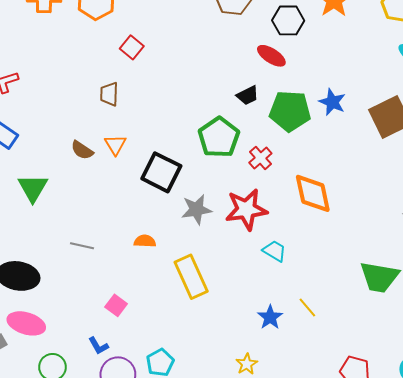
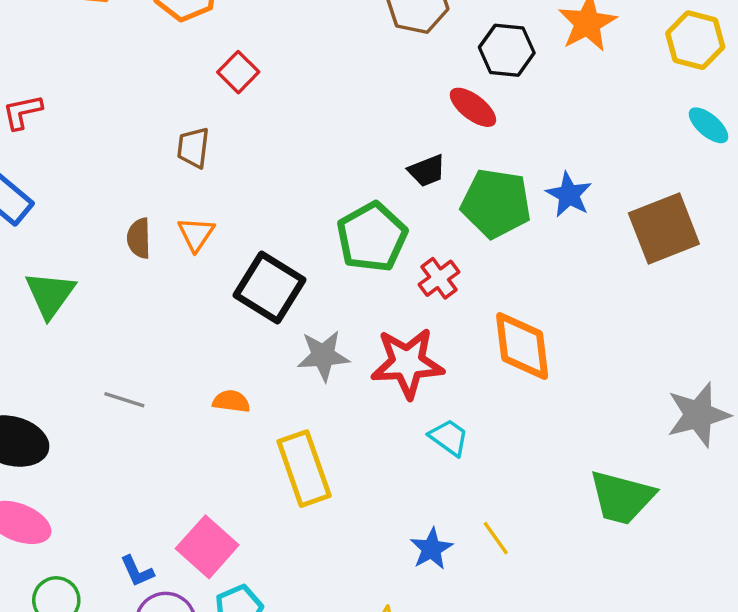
brown semicircle: (82, 150) -> (139, 238), turned 50
pink square: (116, 305) -> (207, 547), moved, size x1.6

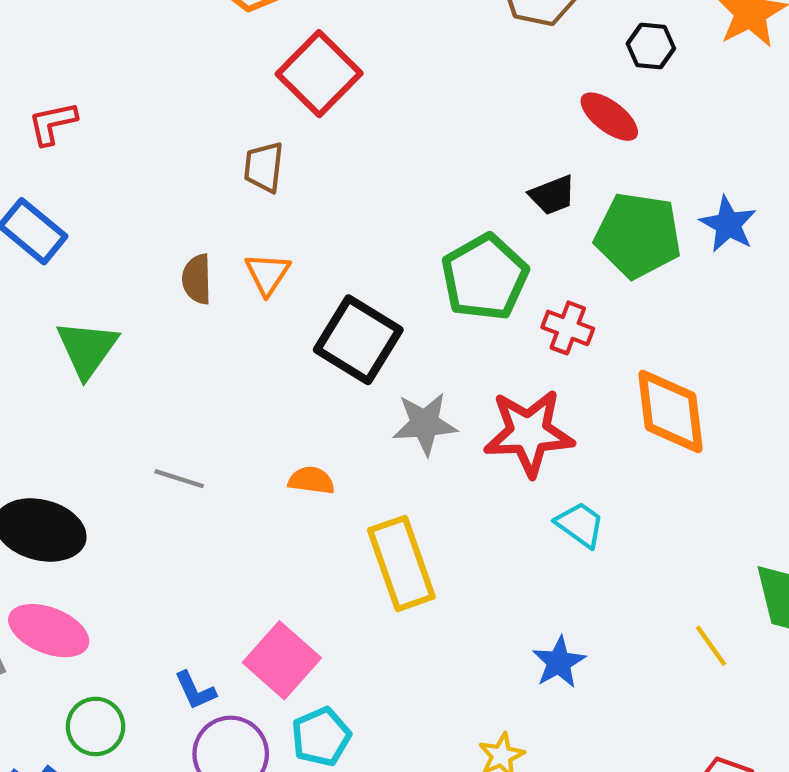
black hexagon: (507, 50) -> (651, 46), size x0.7
red square: (238, 72) -> (319, 74), size x1.6
red cross: (439, 278) -> (568, 328), turned -33
yellow line: (496, 538) -> (711, 646), moved

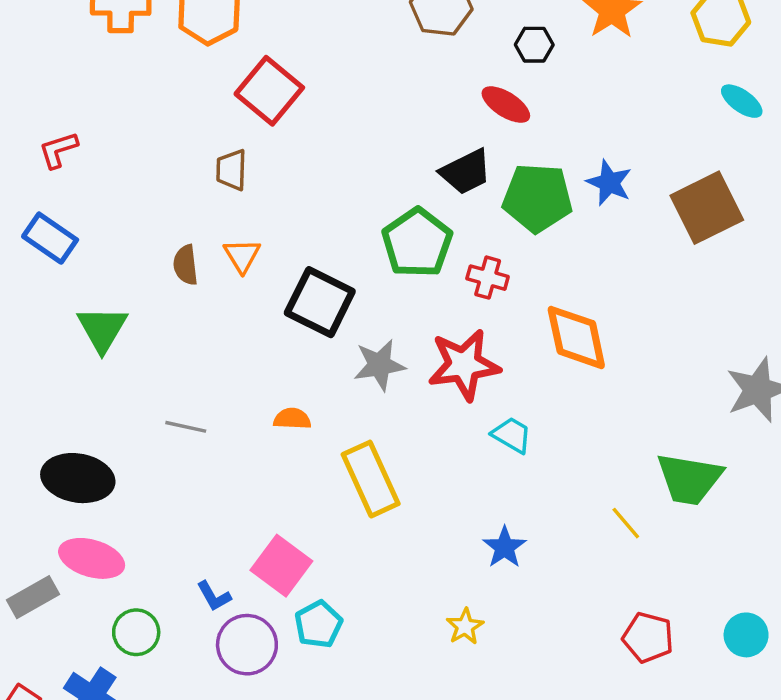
black trapezoid: (552, 195) -> (466, 172), size x1.4

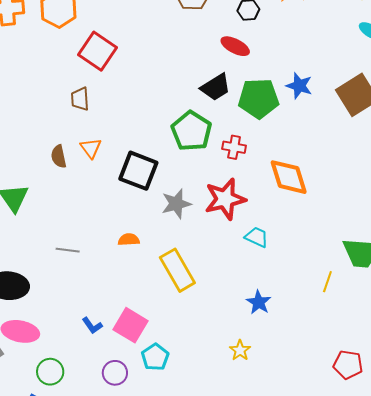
yellow line: (626, 523) -> (327, 282), turned 65
blue L-shape: (214, 596) -> (92, 325), moved
red pentagon: (648, 637) -> (348, 365), moved
purple circle: (247, 645) -> (115, 373), size x0.7

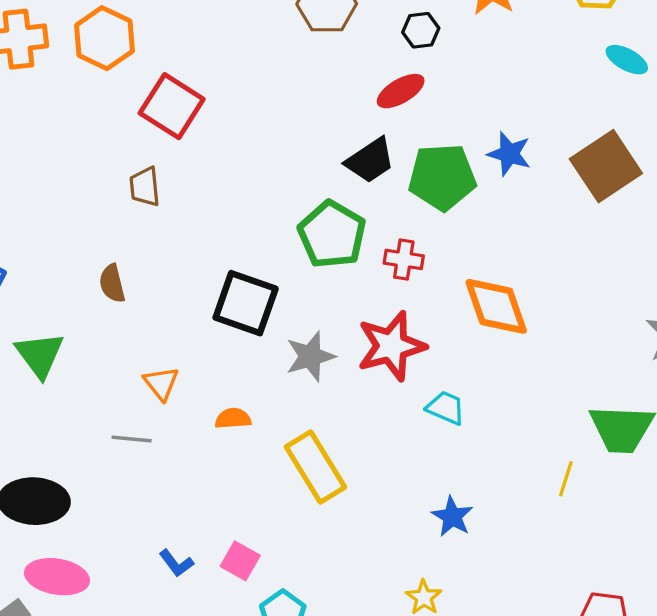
red ellipse: (235, 46) -> (401, 91), turned -56
orange triangle: (91, 148) -> (161, 383), moved
pink square: (131, 325) -> (240, 561), size x0.7

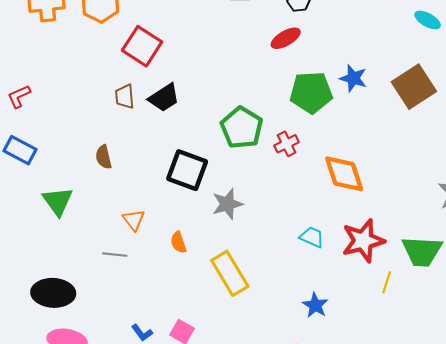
black trapezoid: (370, 160) -> (164, 98), moved
red cross: (404, 259) -> (287, 144), turned -35
red star: (391, 346) -> (363, 241), moved
orange semicircle: (233, 418) -> (178, 242), turned -105

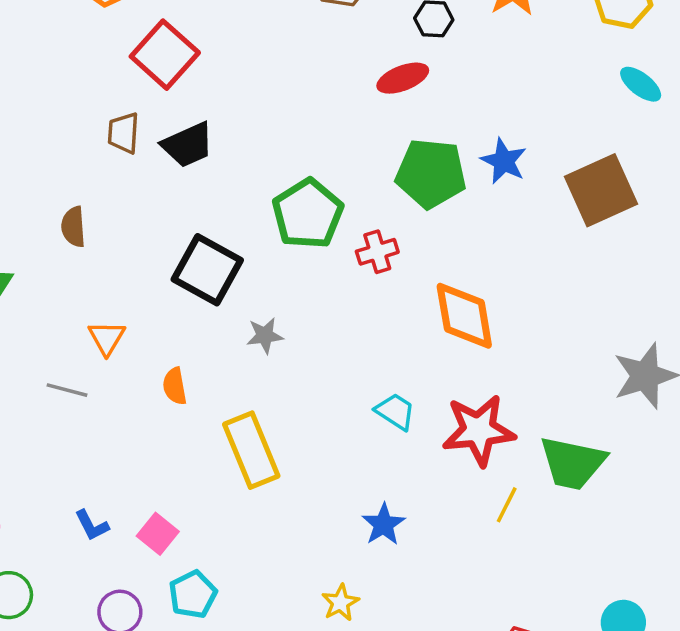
gray star: (227, 204) -> (265, 336), size x0.7

